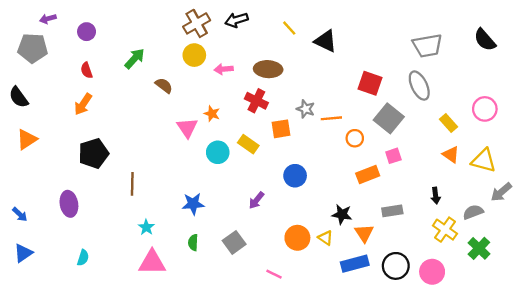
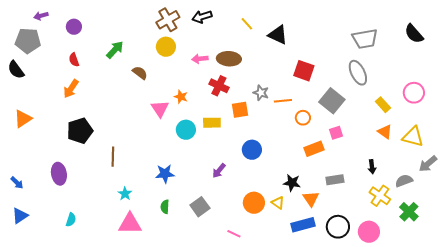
pink arrow: (224, 69) -> (200, 59), moved
red square: (370, 83) -> (304, 71), moved
black semicircle: (19, 97) -> (16, 70), moved
yellow rectangle: (248, 144) -> (212, 123), turned -36

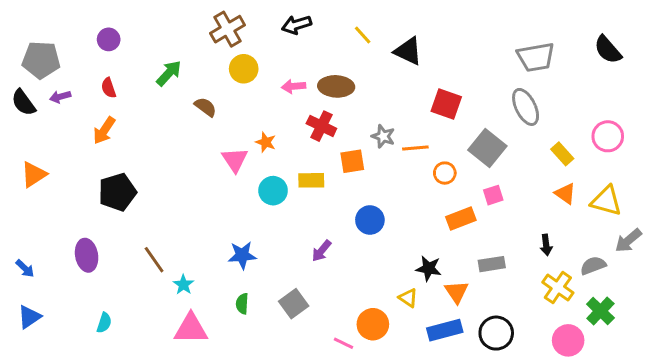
purple arrow: (41, 16) -> (60, 97), moved
brown cross: (168, 20) -> (228, 29), moved
brown line: (113, 157) -> (154, 260), moved, turned -36
orange circle: (254, 203) -> (373, 324), moved
pink circle: (369, 232) -> (568, 340), moved

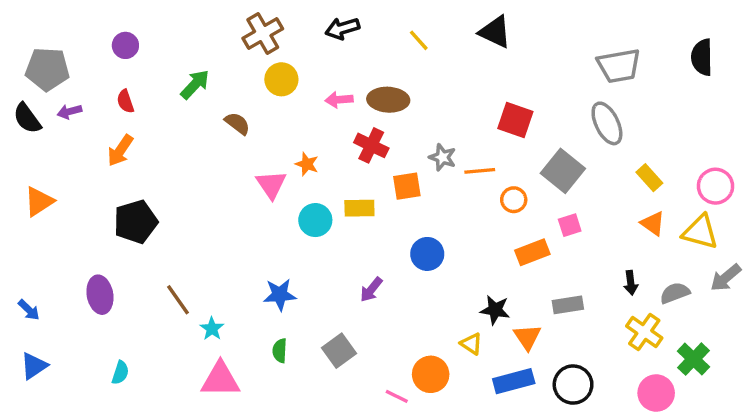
black semicircle: (608, 50) -> (702, 57), turned 40
black triangle: (408, 51) -> (495, 32), moved
pink circle: (608, 136) -> (715, 186), moved
gray semicircle: (593, 266) -> (675, 293), moved

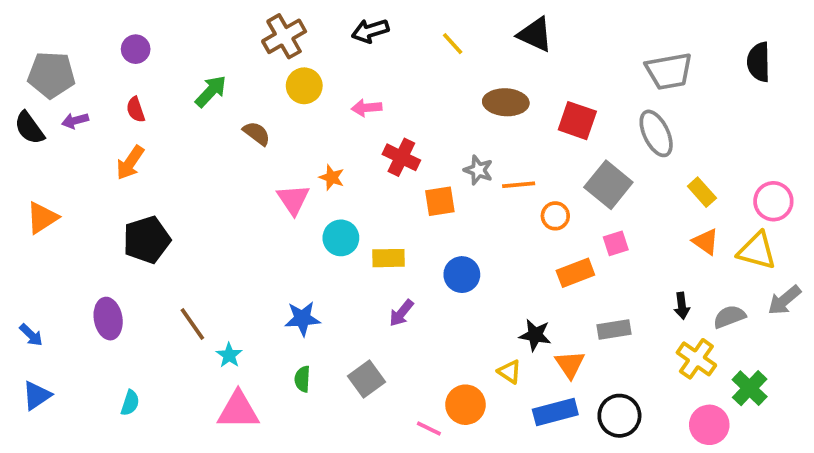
brown ellipse: (388, 100) -> (506, 102), moved
red square: (515, 120) -> (577, 121), moved
yellow rectangle: (359, 208) -> (389, 258), moved

